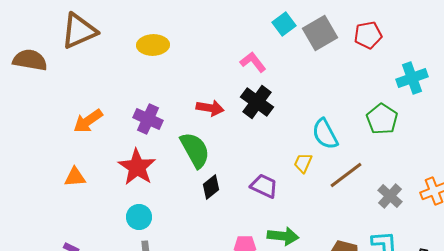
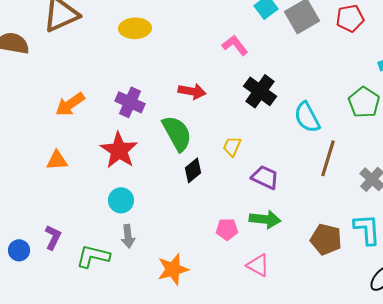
black cross: (257, 102) -> (260, 91), moved
yellow trapezoid: (303, 163) -> (232, 146), moved
brown line: (346, 175) -> (328, 158), turned -36
purple trapezoid: (264, 186) -> (265, 177), moved

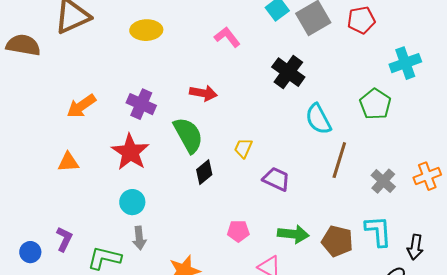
pink L-shape: (235, 45) -> (227, 37), moved
black cross: (260, 91) -> (288, 72), moved
green arrow: (265, 219) -> (293, 234), moved

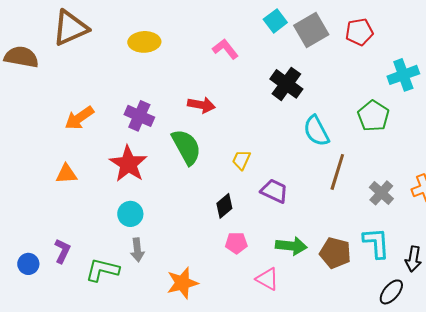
black diamond: (204, 172) -> (224, 206), moved

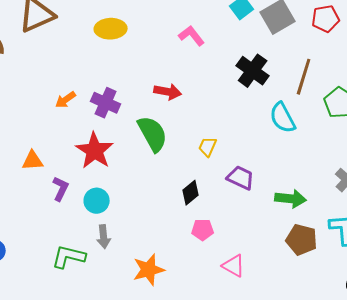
orange arrow: (79, 118) -> (66, 100), moved, size x0.7
brown line: (337, 172) -> (304, 77), moved
green arrow: (291, 246) -> (291, 199), moved
purple L-shape: (62, 251) -> (61, 189), moved

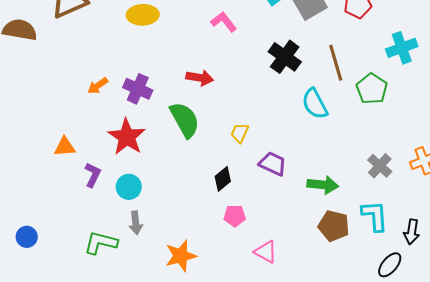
brown line: (304, 77) -> (336, 63), turned -33

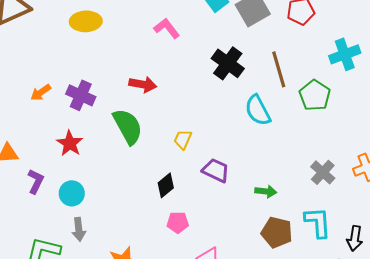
red star: (127, 137) -> (70, 143), size x0.7
green arrow: (323, 185) -> (266, 191), size x0.7

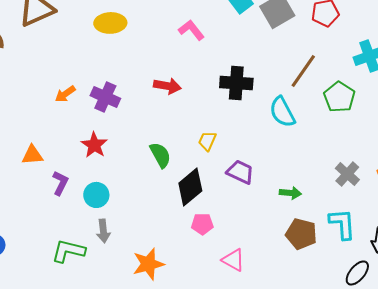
black cross: (228, 63) -> (236, 83), moved, turned -32
brown line: (279, 69) -> (303, 71), turned 51
green semicircle: (128, 126) -> (160, 155), moved, size x0.7
black diamond: (166, 185) -> (190, 187), size x1.5

